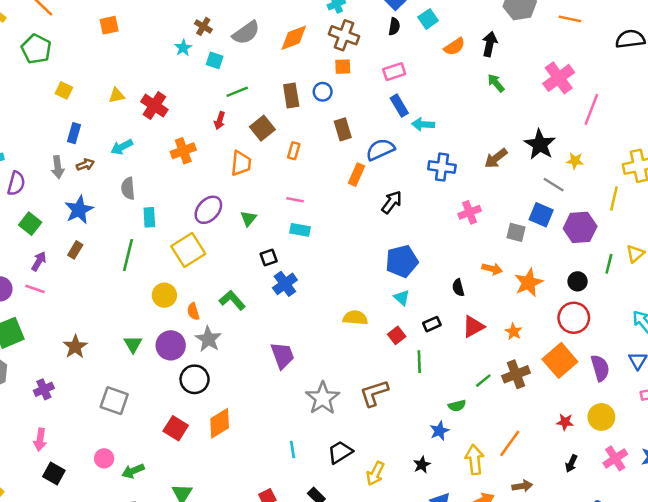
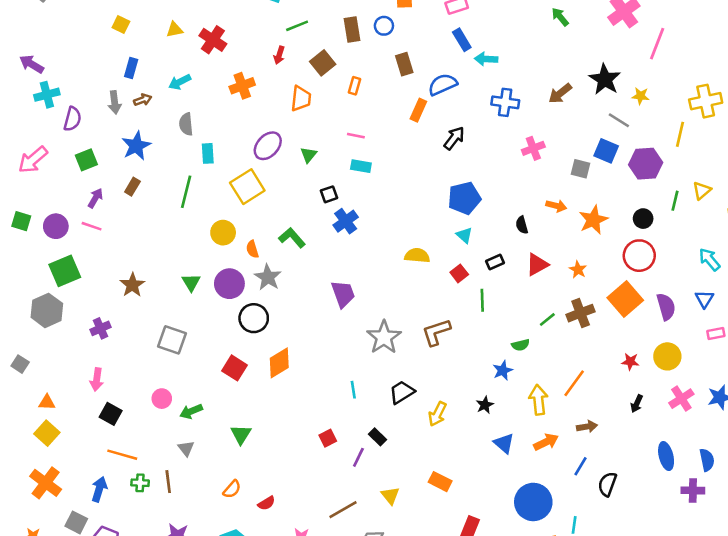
green square: (30, 224) -> (86, 160), turned 30

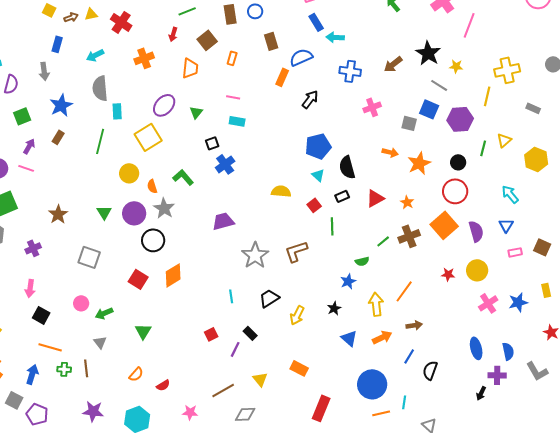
brown arrow: (143, 100) -> (71, 17), moved
gray semicircle: (186, 124) -> (100, 88), size x1.4
black semicircle: (522, 225) -> (347, 167), moved, size x1.6
purple trapezoid: (343, 294) -> (223, 221), turned -85
black arrow: (637, 404) -> (481, 393), moved

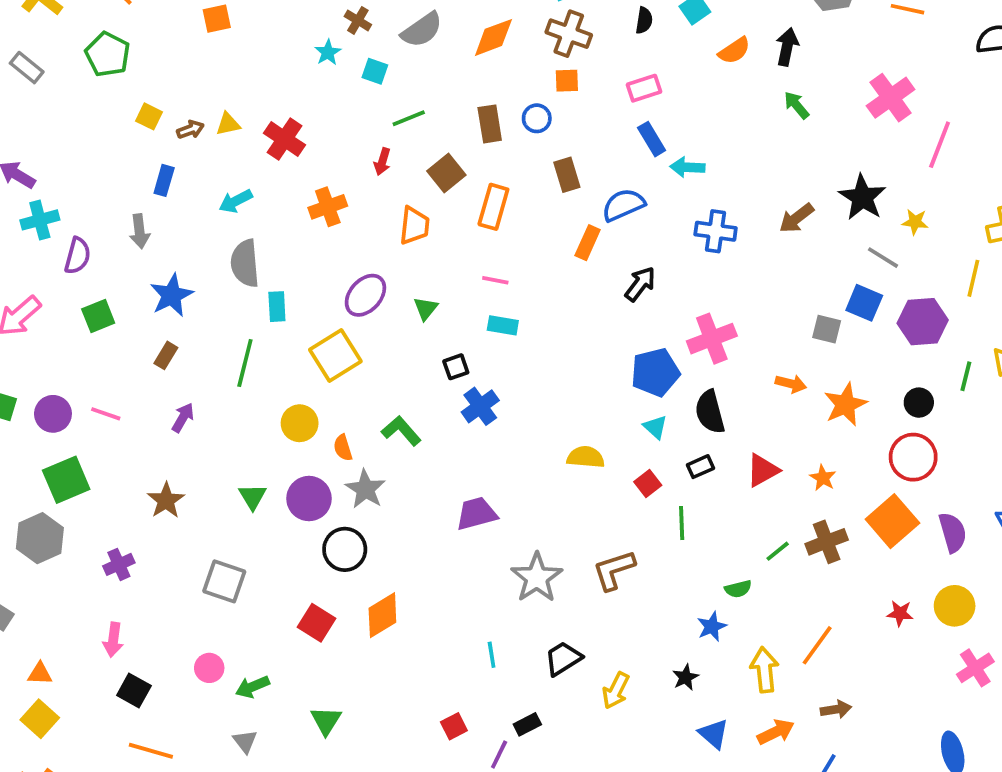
orange rectangle: (232, 58) -> (493, 207), size x1.6
pink cross: (372, 107) -> (712, 339), moved, size x1.4
purple arrow: (29, 146) -> (183, 418), moved
black rectangle: (250, 333) -> (527, 724), turned -72

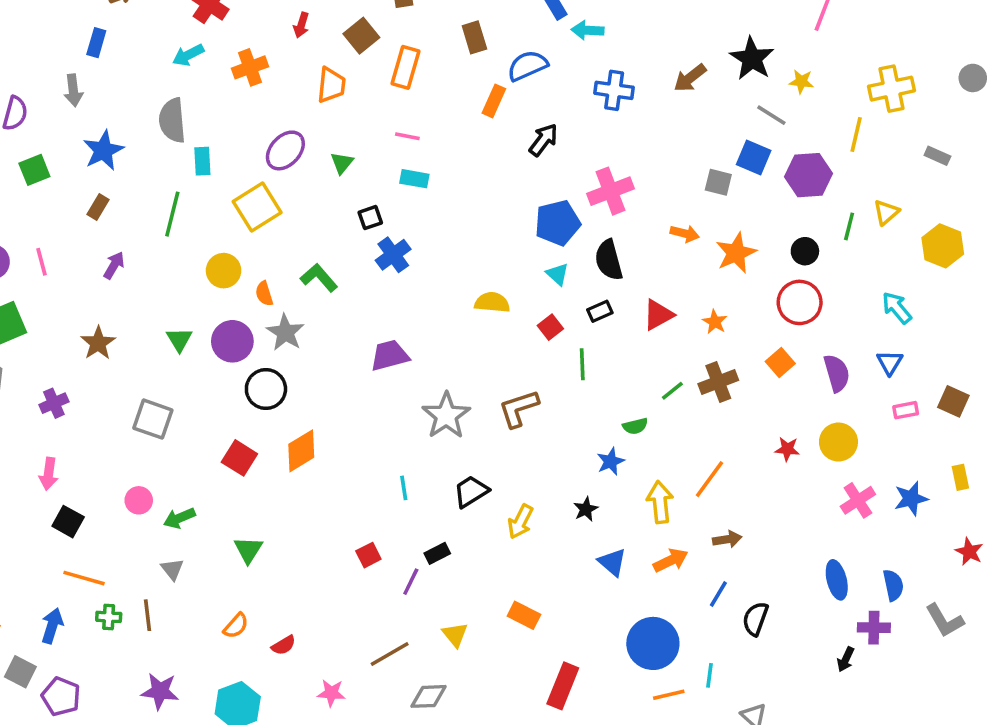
cyan arrow: (236, 201) -> (188, 55), moved
pink line: (106, 414) -> (42, 262), turned 56
orange square: (892, 521) -> (780, 362), size x0.6

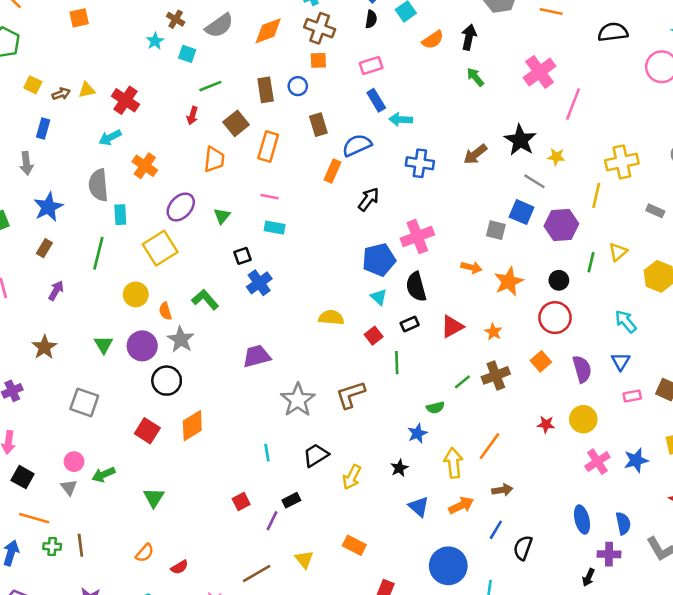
orange cross: (250, 67) -> (145, 166), moved, turned -35
gray triangle: (172, 569) -> (69, 487), moved

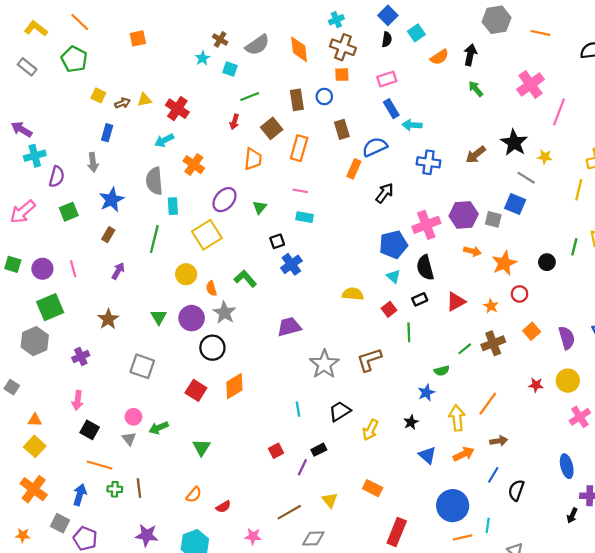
orange diamond: (268, 31) -> (299, 49), turned -76
purple hexagon: (561, 225) -> (464, 215), moved
red circle: (555, 318) -> (520, 294), moved, size x0.6

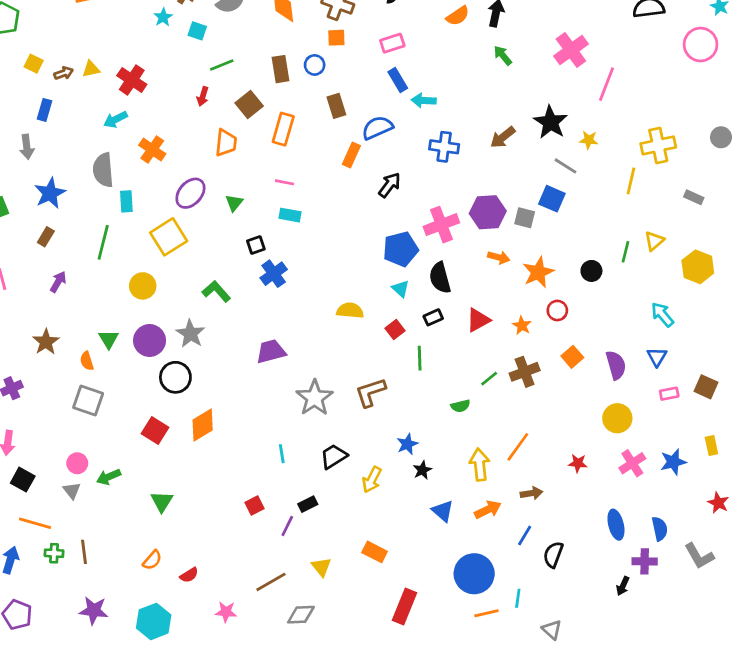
orange semicircle: (211, 288) -> (87, 361), moved
red star: (536, 385) -> (578, 463), moved
blue star: (426, 393) -> (407, 444), moved

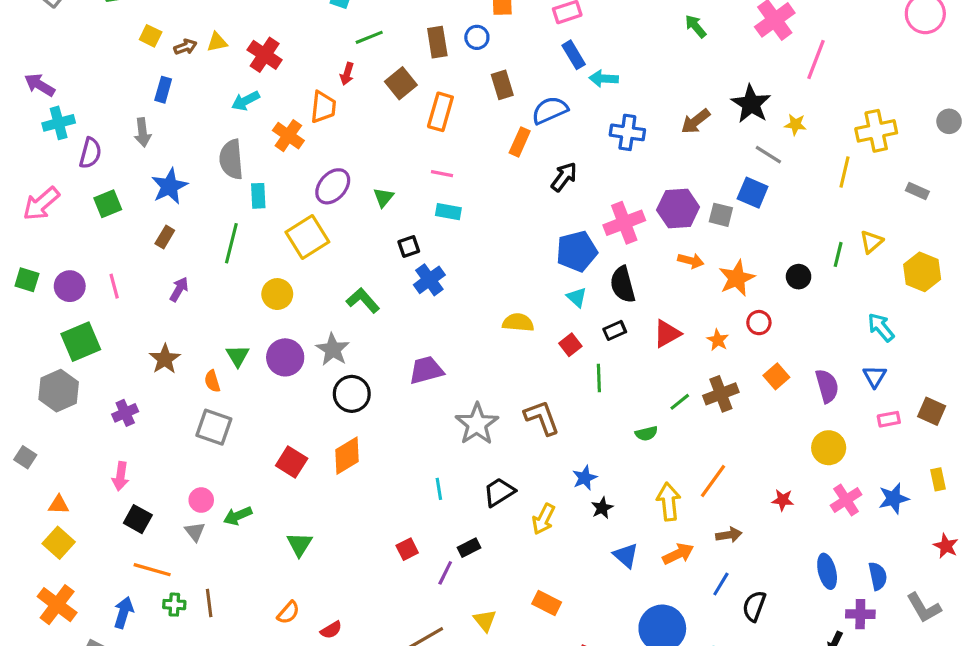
orange trapezoid: (226, 143) -> (323, 107), moved
black circle: (175, 377) -> (352, 394), moved
brown L-shape: (370, 392) -> (542, 418), turned 88

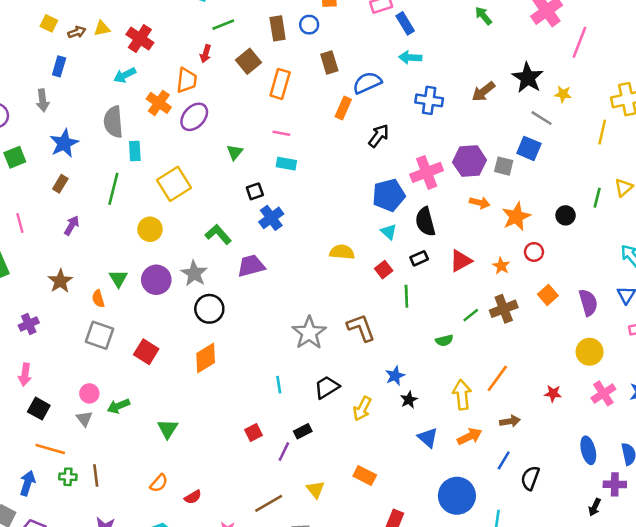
blue rectangle: (574, 55) -> (405, 23), moved
purple ellipse: (333, 186) -> (194, 117), moved
purple trapezoid: (426, 370) -> (251, 266), moved
red square: (292, 462) -> (146, 352), moved

